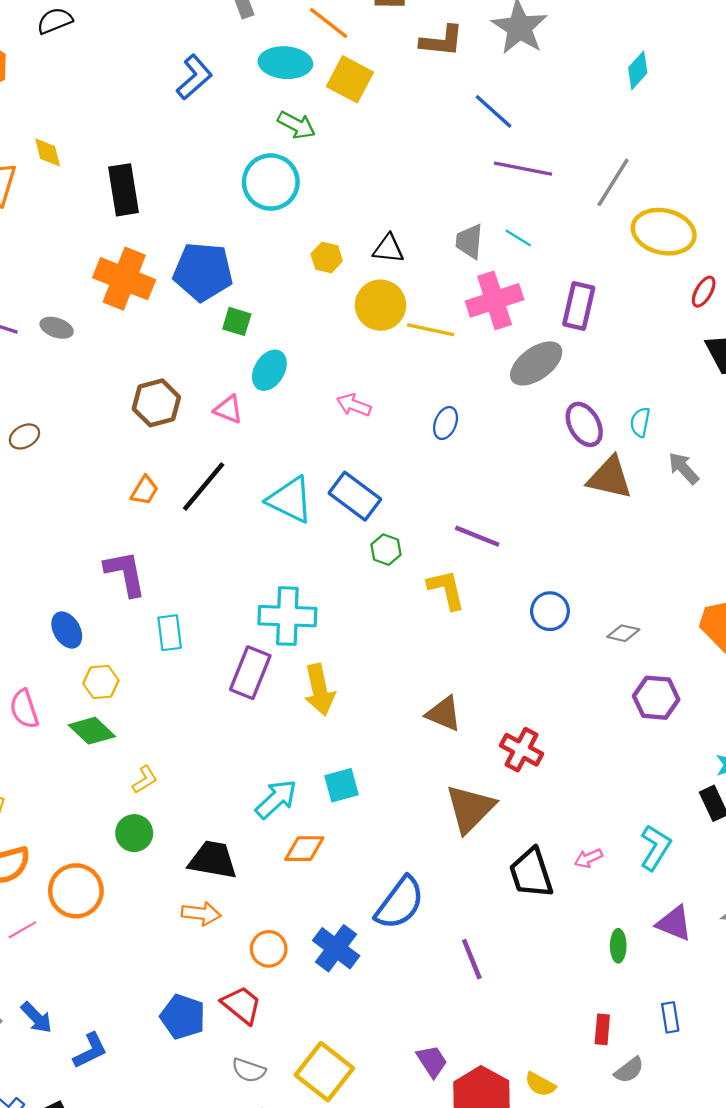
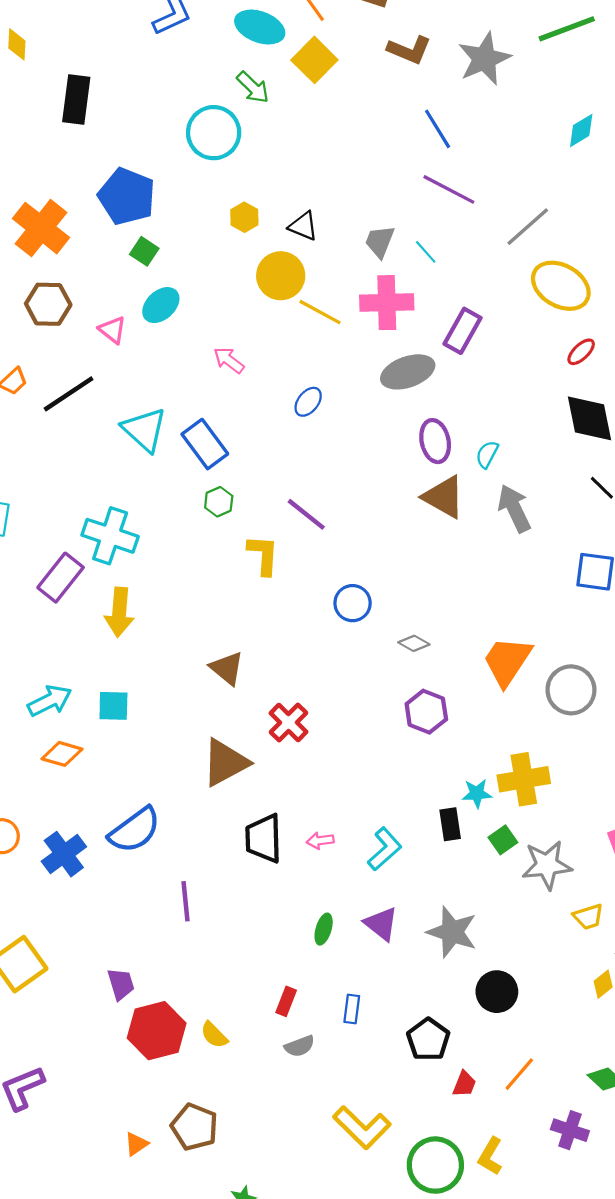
orange cross: (124, 279) -> (41, 228), moved
gray arrow: (684, 468) -> (514, 508), size x1.4

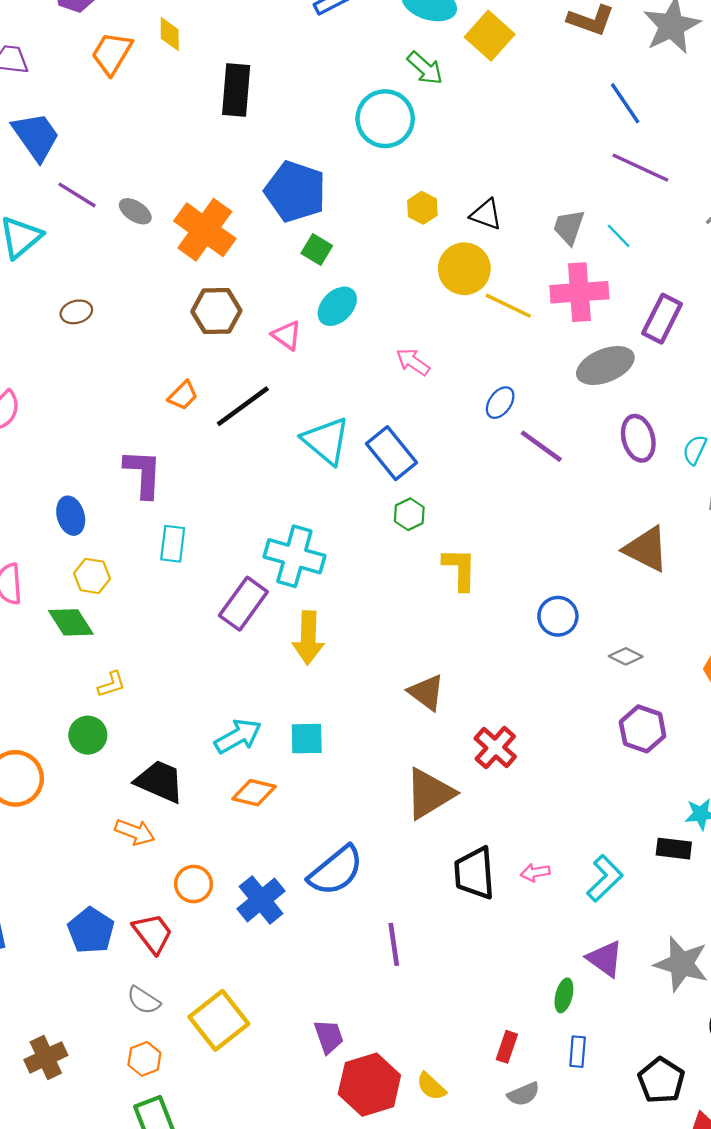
brown triangle: (444, 497) -> (646, 549), moved
purple line: (306, 514) -> (541, 446), moved
black rectangle: (450, 824) -> (674, 849), turned -72
green ellipse: (324, 929) -> (564, 995), moved

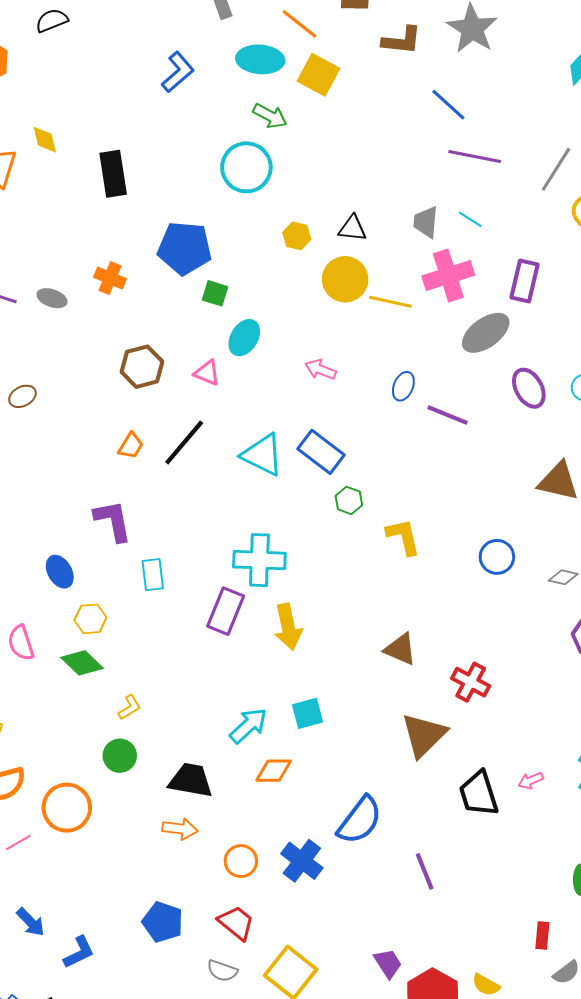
orange cross: (205, 230) -> (110, 278), moved, size x0.6
red trapezoid: (153, 933) -> (236, 923), moved

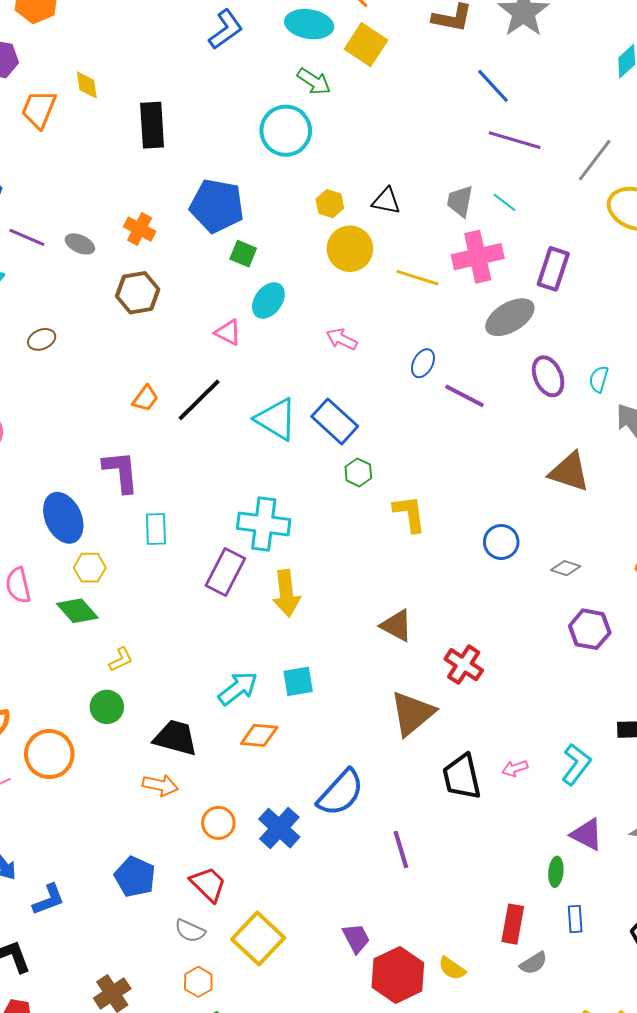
yellow circle: (345, 279) -> (350, 249), moved
brown hexagon: (142, 367) -> (138, 293), moved
blue ellipse: (60, 572) -> (63, 518), size x1.5
red rectangle: (542, 935) -> (513, 924), size x1.4

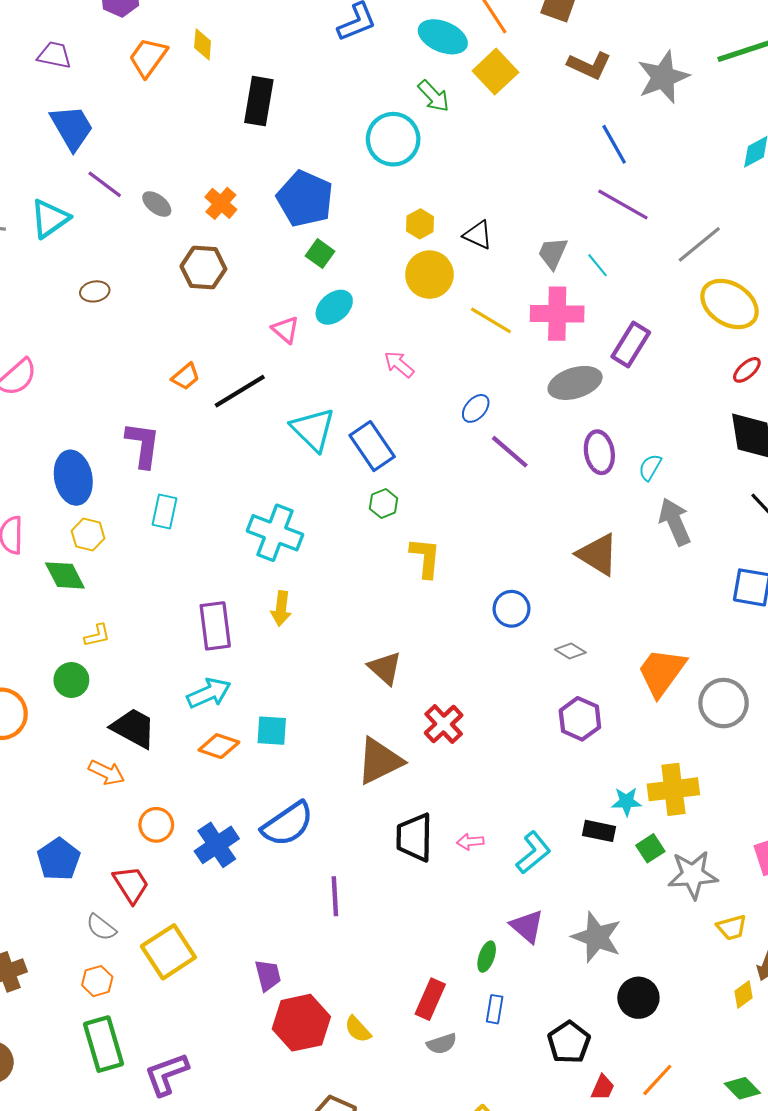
purple rectangle: (225, 572) -> (215, 626), moved, turned -48
yellow arrow: (286, 593) -> (281, 608), size x0.7
cyan square: (298, 681) -> (272, 731), moved

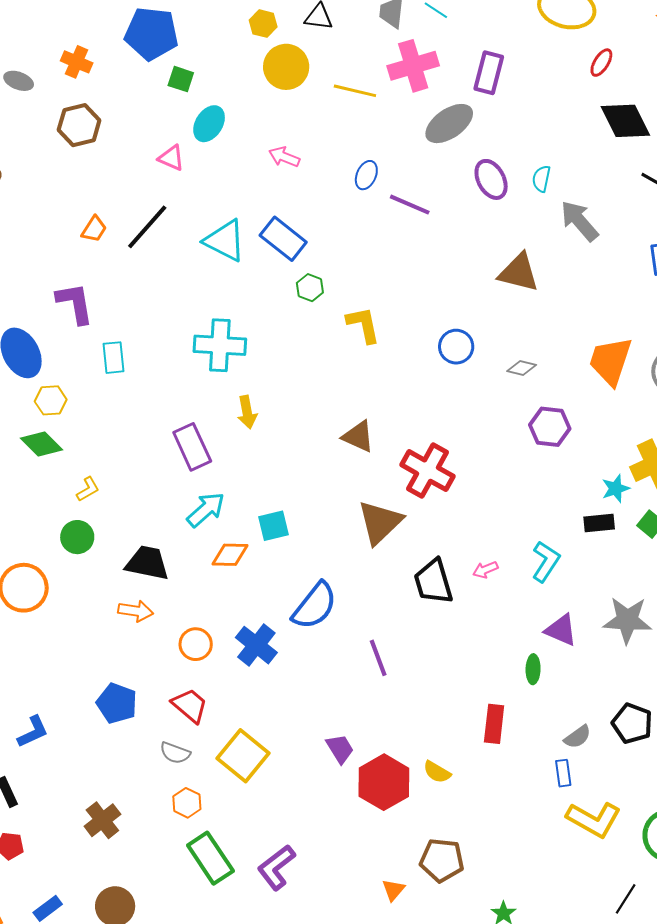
red cross: (444, 724) -> (427, 471), size x1.4
blue rectangle: (495, 1009) -> (563, 773), moved
gray semicircle: (442, 1044) -> (578, 737), moved

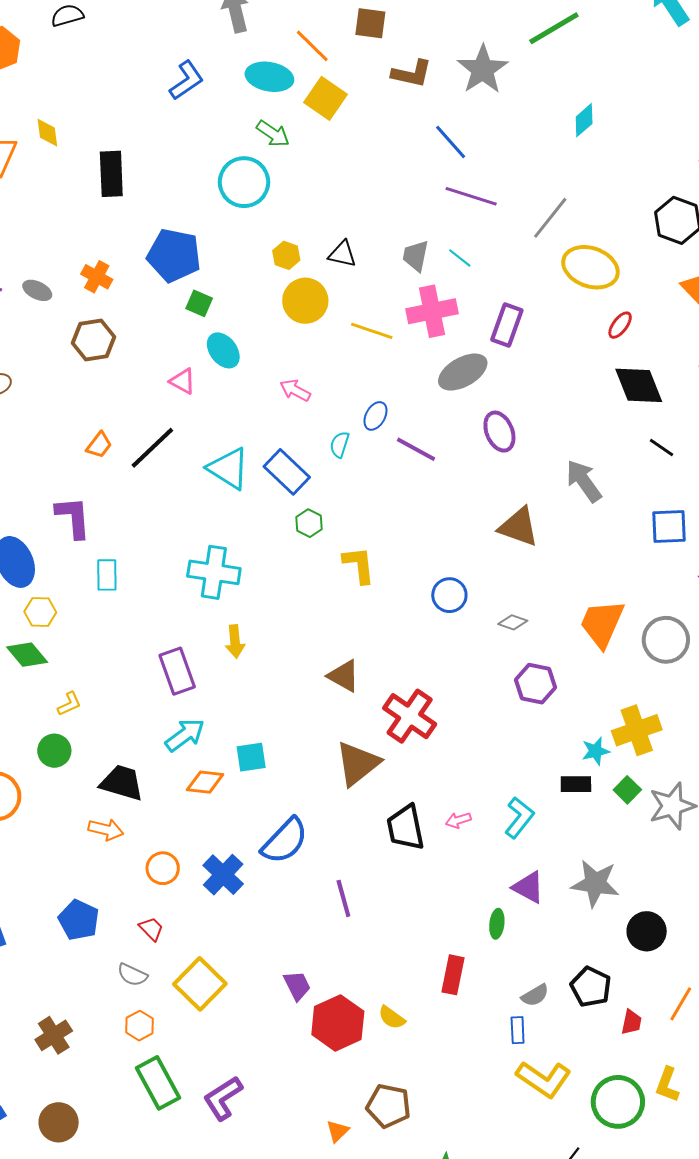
cyan ellipse: (209, 124) -> (223, 350), turned -75
cyan semicircle: (541, 179) -> (340, 445), moved
red trapezoid: (190, 706) -> (151, 929), size x0.7

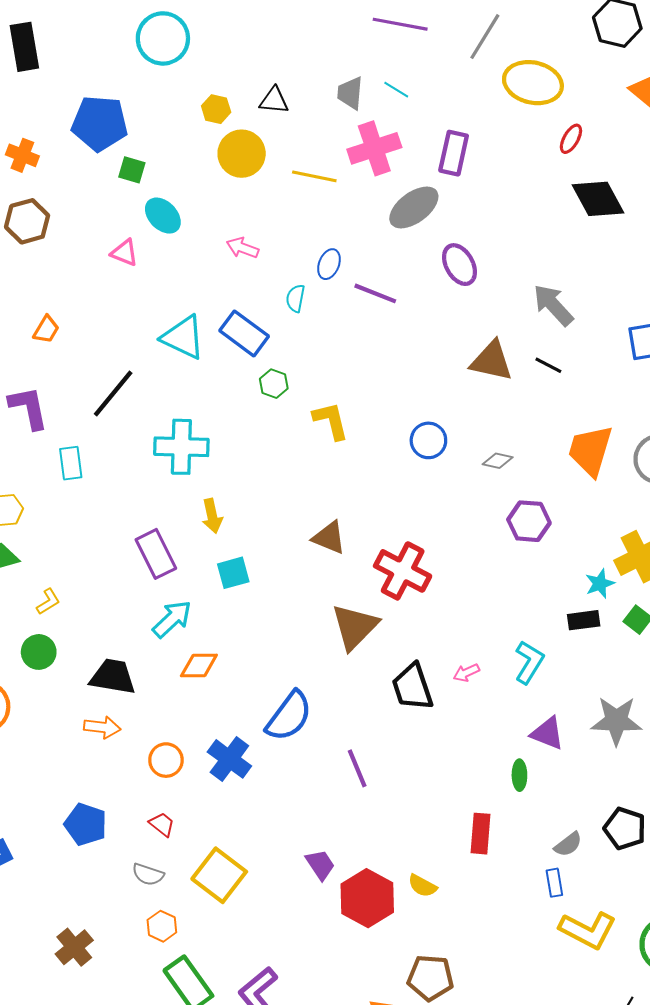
black line: (152, 448) -> (113, 394), moved
black line: (661, 448) -> (548, 365), moved
cyan square: (251, 757) -> (233, 573), moved

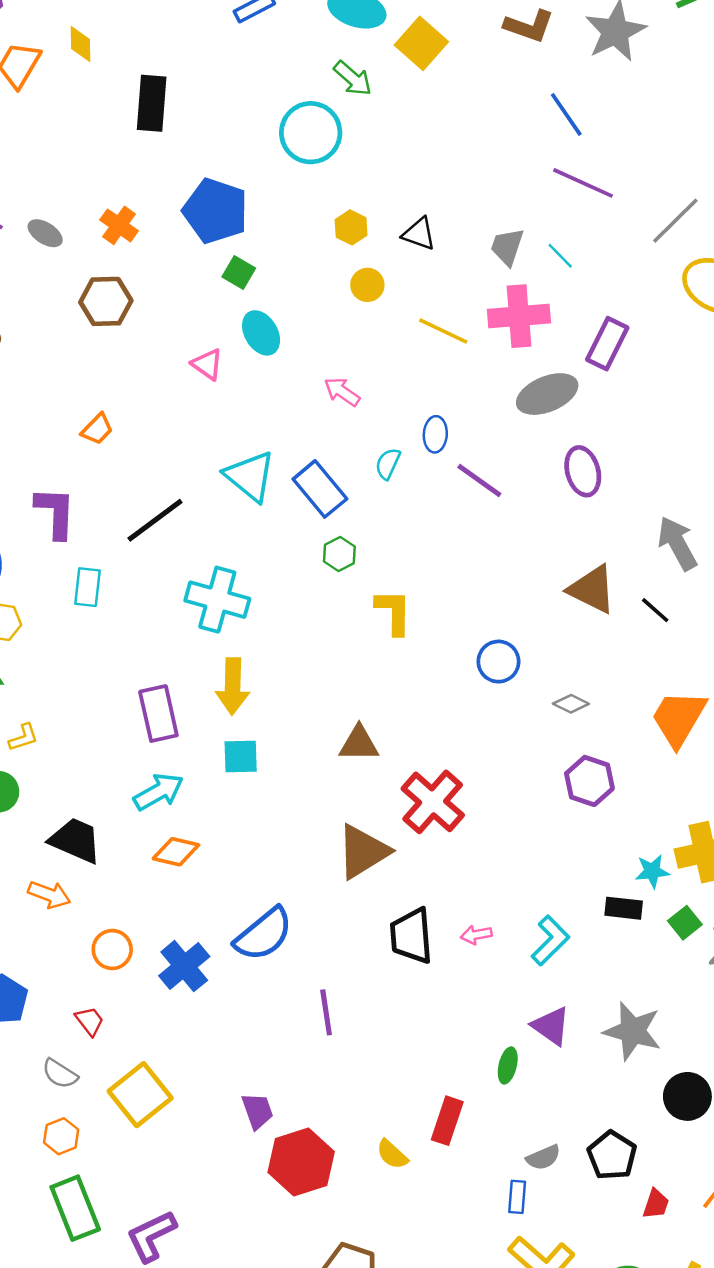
yellow circle: (242, 154) -> (367, 285), size x0.6
blue ellipse: (329, 264) -> (435, 434), turned -32
yellow arrow: (212, 516) -> (233, 686), size x1.4
brown triangle: (329, 538) -> (359, 744), turned -36
yellow semicircle: (422, 886) -> (392, 1154), moved

